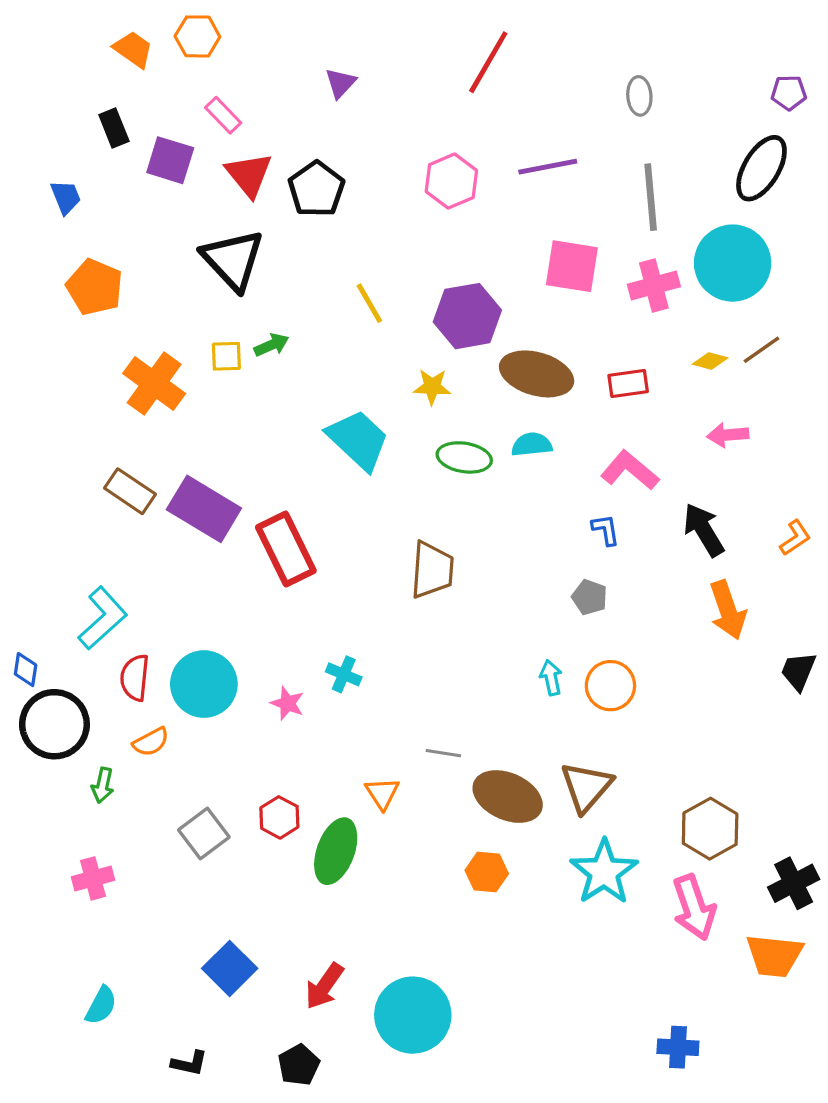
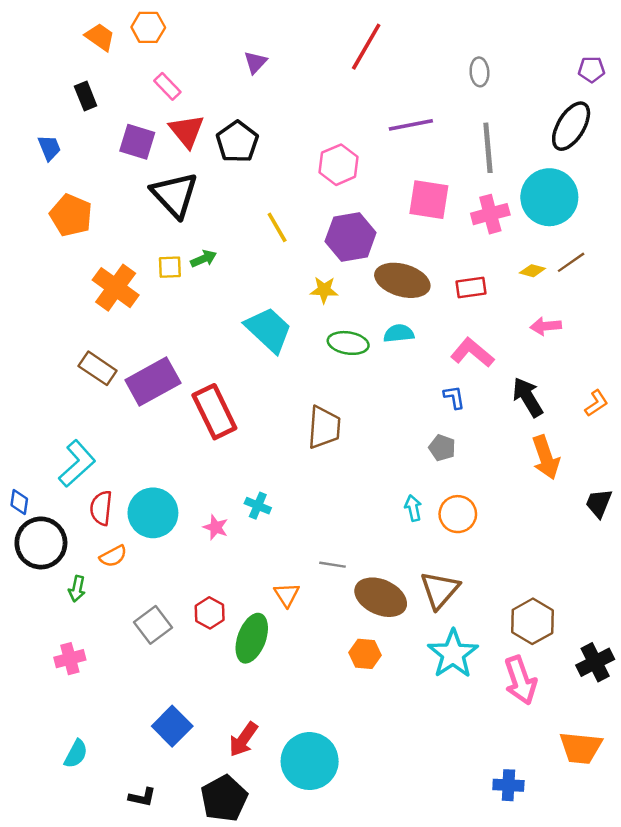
purple square: (170, 160) -> (137, 142), moved
pink hexagon: (451, 181) -> (339, 165), moved
purple rectangle: (204, 509) -> (153, 382), turned -60
orange trapezoid: (774, 956) -> (581, 748), moved
black pentagon: (299, 1065) -> (224, 798), size x1.5

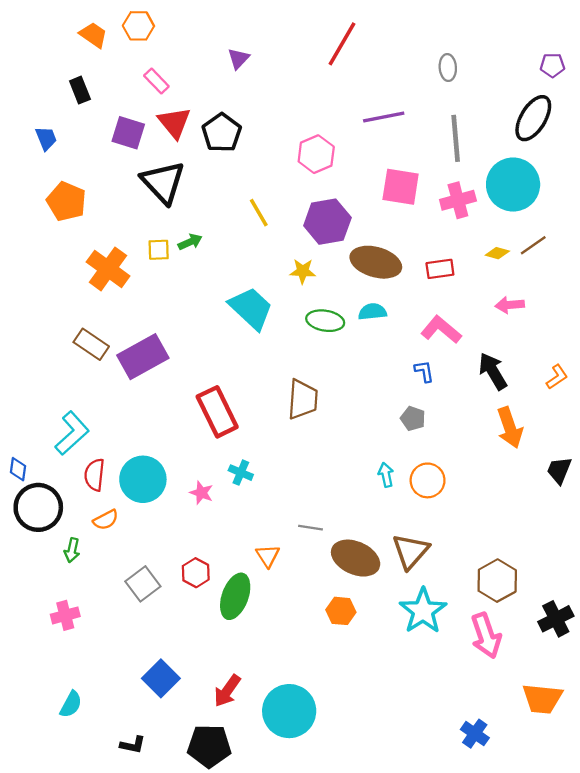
red rectangle: (214, 412) -> (217, 412), moved
blue cross: (508, 785) -> (475, 734), turned 32
black pentagon: (224, 798) -> (209, 746), turned 30

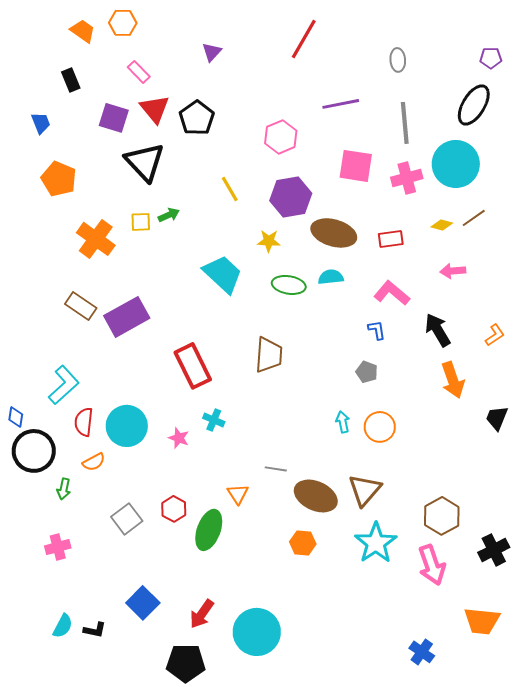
black L-shape: (133, 745) -> (95, 630), moved

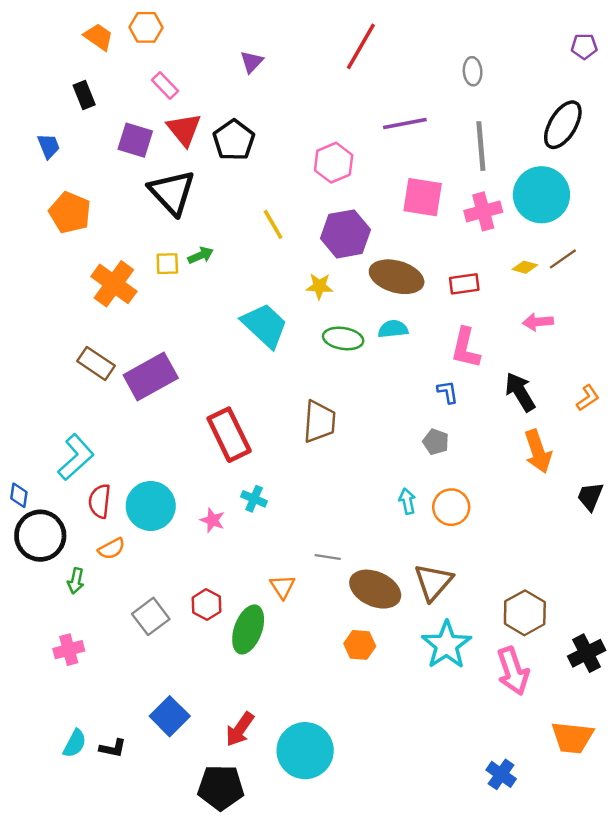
purple pentagon: (491, 58) -> (584, 46), moved
pink L-shape: (392, 293) -> (465, 348), turned -117

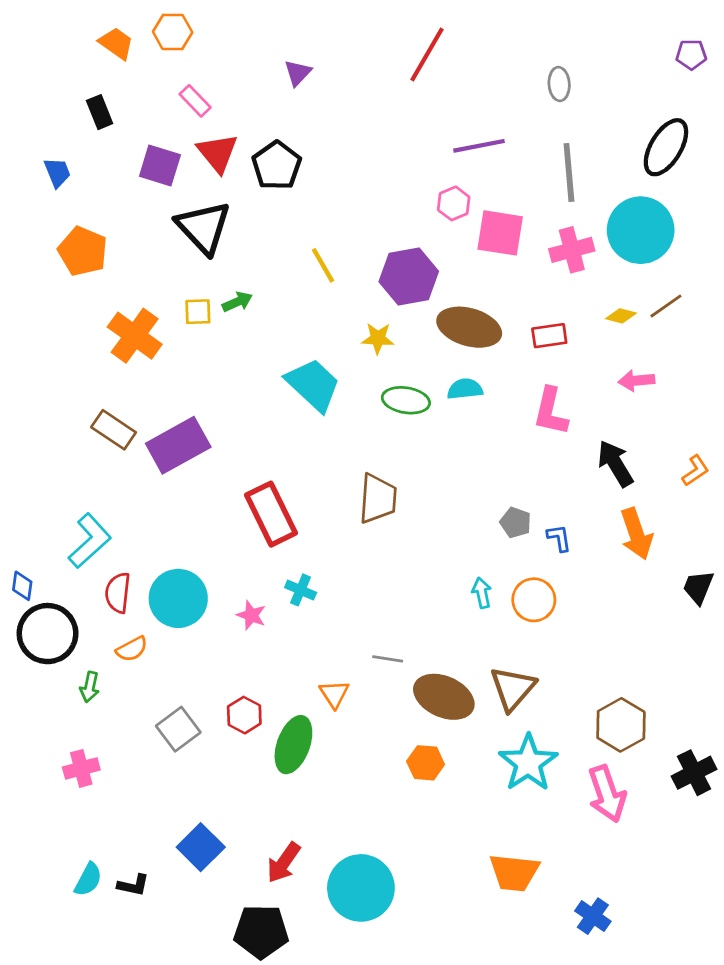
pink hexagon: (334, 163) -> (454, 203), moved, size x0.7
blue L-shape: (448, 392) -> (559, 538), moved
orange trapezoid: (572, 738) -> (514, 872), moved

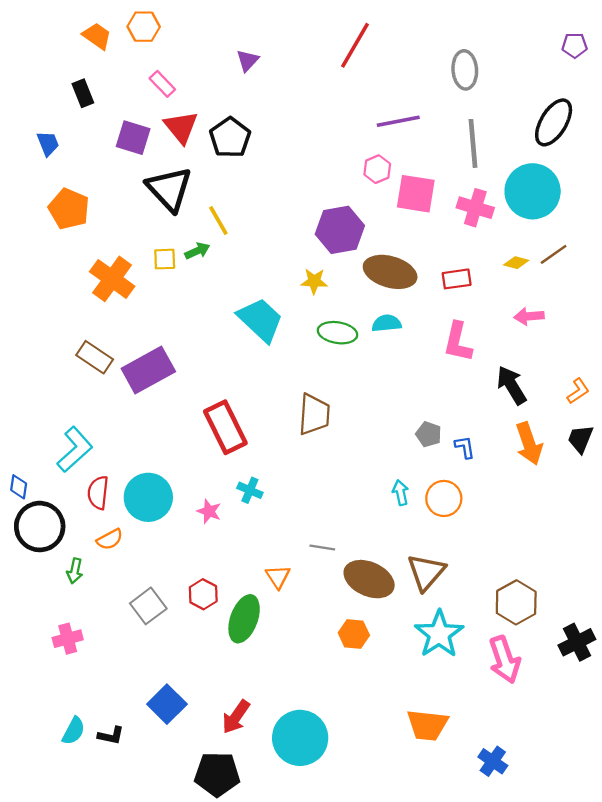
gray ellipse: (559, 84) -> (465, 70), size x1.4
pink cross: (572, 250) -> (475, 208), turned 32
yellow line: (323, 265) -> (218, 221), moved
black trapezoid: (698, 587) -> (580, 439), moved

